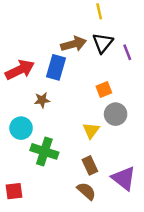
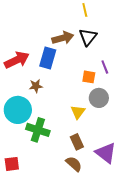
purple line: (127, 52) -> (105, 67), moved
orange square: (104, 90) -> (89, 77), turned 32
cyan circle: (21, 128) -> (18, 110), size x1.4

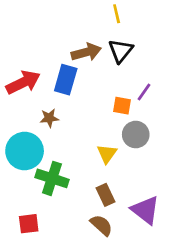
purple line: (105, 67) -> (144, 92), turned 56
red square: (12, 164) -> (29, 224), moved

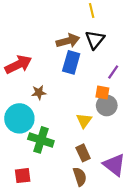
blue rectangle: (66, 80) -> (71, 62), moved
orange square: (122, 106) -> (102, 93), moved
brown semicircle: (101, 225) -> (80, 177), turned 30

